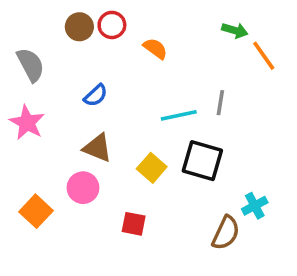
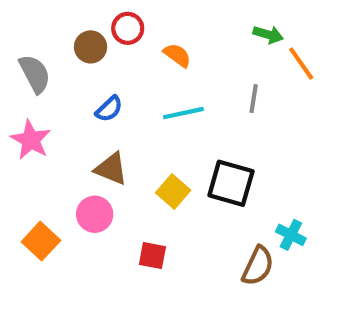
brown circle: (79, 27) -> (91, 47), moved
gray line: (220, 103) -> (254, 99), moved
cyan line: (179, 115) -> (183, 113), moved
cyan cross: (255, 206) -> (291, 235), turned -35

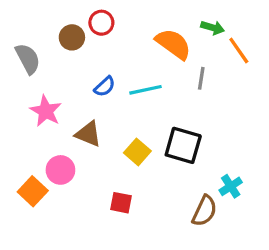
orange semicircle: (177, 55) -> (173, 44), moved, size x1.6
blue semicircle: (109, 109) -> (105, 86), moved
pink star: (31, 140) -> (46, 111), moved
pink circle: (95, 214) -> (60, 170), moved
cyan cross: (291, 235) -> (231, 186), turned 30

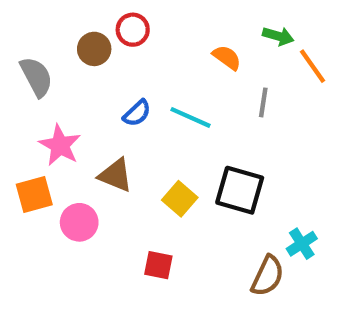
orange semicircle: (173, 44) -> (227, 57), size x0.6
cyan line: (146, 90) -> (190, 117), turned 36
orange square: (33, 191) -> (34, 194), moved, turned 32

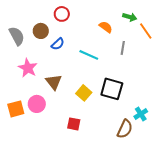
brown circle: (94, 49) -> (41, 31), moved
blue semicircle: (137, 113) -> (58, 44), moved
brown triangle: (116, 175) -> (54, 82), turned 30
orange square: (34, 194) -> (16, 109), moved

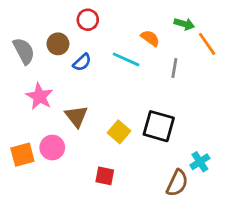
cyan line: (89, 55) -> (126, 59), moved

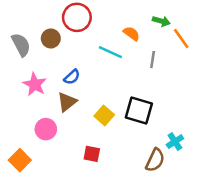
red circle: (88, 20) -> (77, 17), size x1.5
blue semicircle: (82, 62) -> (72, 77), moved
brown triangle: (76, 116) -> (67, 102), turned 30
orange square: (22, 155) -> (20, 160), moved, turned -30

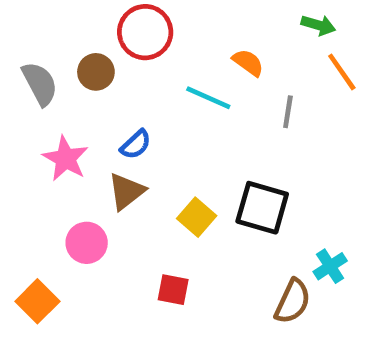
green arrow: (161, 21) -> (318, 25), moved

